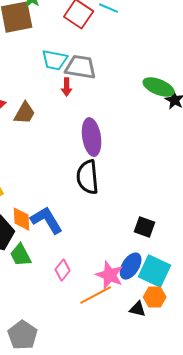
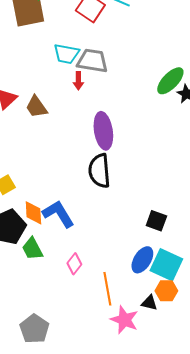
green ellipse: (159, 87) -> (170, 81), turned -68
brown trapezoid: (25, 113) -> (36, 107), turned 115
pink star: (110, 275) -> (124, 320), moved
orange line: (96, 295) -> (107, 289), turned -72

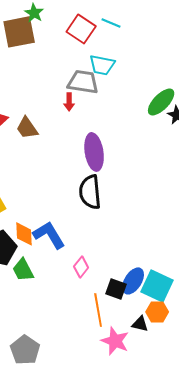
cyan trapezoid: (66, 54) -> (102, 65), moved
black square: (156, 221) -> (116, 289), moved
pink diamond: (74, 264) -> (81, 267), moved

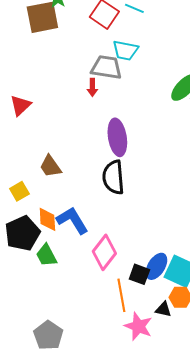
brown trapezoid: (27, 128) -> (50, 166), moved
pink diamond: (81, 267) -> (104, 252), size x1.6

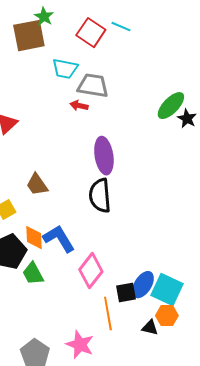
cyan trapezoid: (125, 50) -> (65, 69), moved
red arrow: (92, 87) -> (79, 106), turned 102
black square: (139, 274) -> (126, 293), turned -30
pink star: (138, 326) -> (80, 345), moved

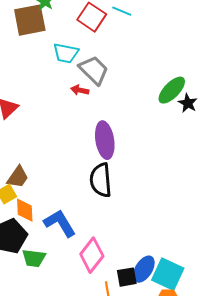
gray trapezoid: (93, 86) -> (94, 70), turned 36
brown trapezoid: (37, 185) -> (18, 177), moved, turned -110
orange diamond: (34, 238) -> (25, 210), moved
green trapezoid: (33, 274) -> (34, 258), turned -55

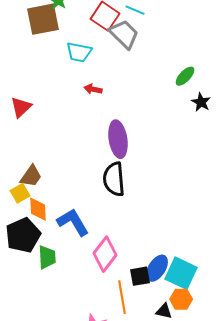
gray trapezoid: (94, 70) -> (124, 34), moved
green ellipse: (172, 90) -> (185, 76), moved, size x0.7
green trapezoid: (34, 258) -> (47, 257), turned -100

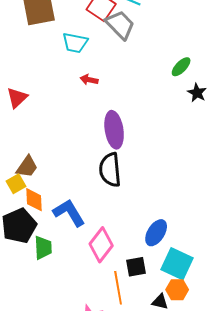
blue ellipse: (157, 268) -> (156, 233), moved

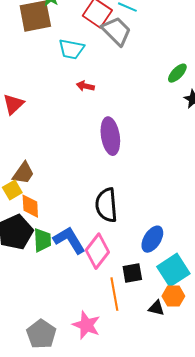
black semicircle: (110, 170) -> (106, 205), moved
blue L-shape: (69, 213) -> (69, 240), moved
green trapezoid: (43, 248) -> (42, 240), moved
cyan square: (177, 264) -> (173, 270), turned 32

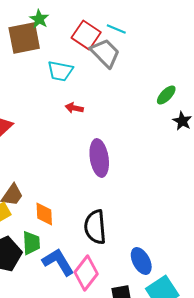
orange diamond: (30, 206) -> (44, 214), moved
blue ellipse: (152, 239) -> (141, 261), turned -60
green trapezoid: (42, 240) -> (31, 243), moved

